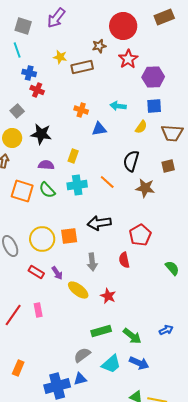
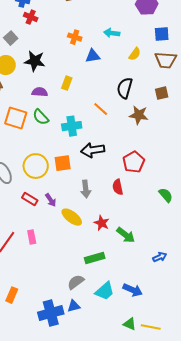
blue square: (154, 106) -> (162, 34), moved
cyan cross: (77, 185) -> (72, 126), moved
green arrow: (132, 336) -> (126, 235), moved

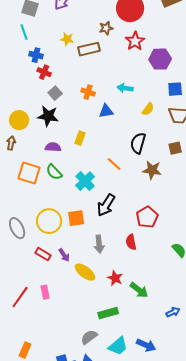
gray square: (11, 38) -> (55, 93), moved
cyan cross: (72, 126) -> (85, 181), turned -36
black arrow: (93, 150) -> (106, 205), turned -50

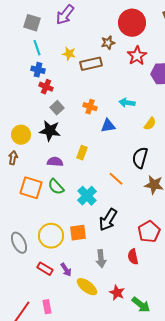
cyan line: (24, 32) -> (37, 48), moved

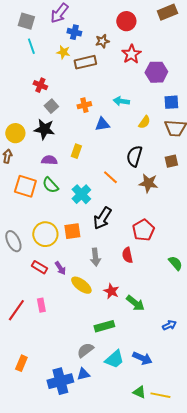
red circle: (132, 23) -> (126, 21), size x0.7
blue cross: (38, 70) -> (74, 32), moved
orange cross: (90, 107) -> (84, 105), turned -32

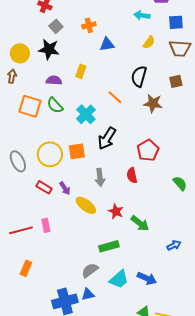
cyan arrow: (121, 101) -> (142, 15), moved
red line: (16, 310) -> (21, 230), turned 40
orange rectangle: (21, 363) -> (26, 268), moved

